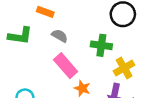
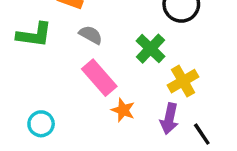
green cross: (101, 45) -> (151, 49), turned 36

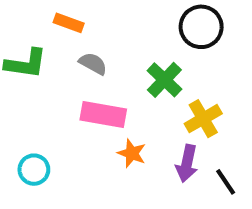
pink rectangle: (99, 78) -> (103, 115), turned -39

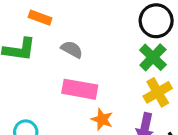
orange rectangle: (69, 23) -> (40, 18), moved
green cross: (164, 80) -> (153, 57), moved

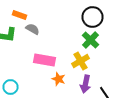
gray semicircle: (72, 49) -> (32, 29), moved
yellow cross: (158, 92) -> (80, 61), moved

